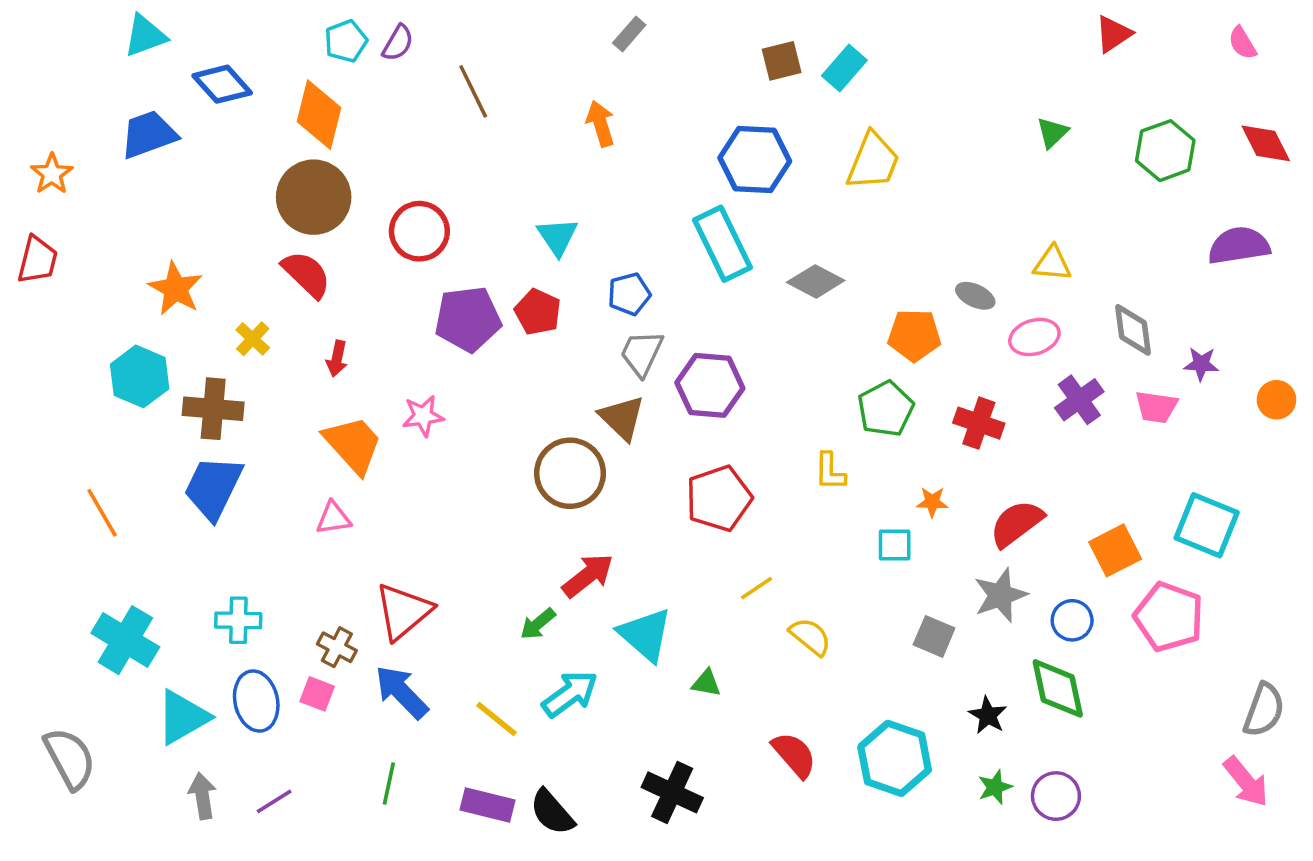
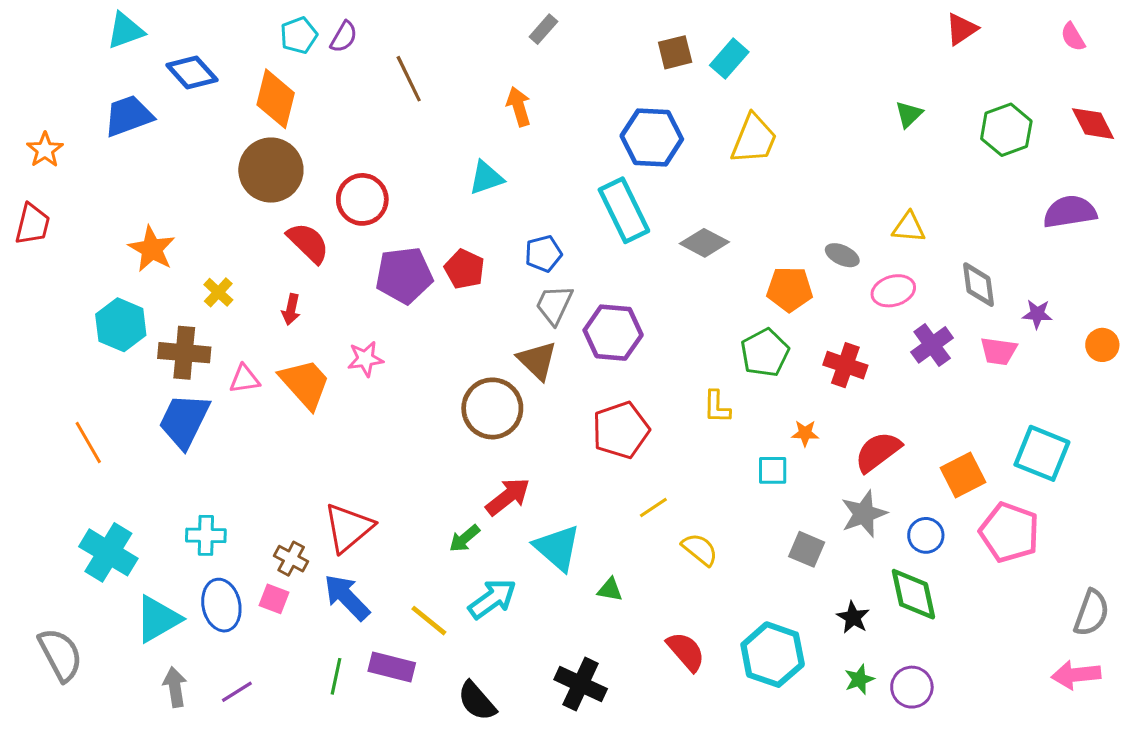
cyan triangle: (557, 237) -> (486, 178), moved, turned 45
red semicircle: (306, 274) -> (308, 243), moved
pink triangle: (333, 518) -> (245, 379), moved
pink arrow: (1246, 782) -> (1076, 675), turned 123
purple rectangle: (488, 805) -> (392, 667), moved

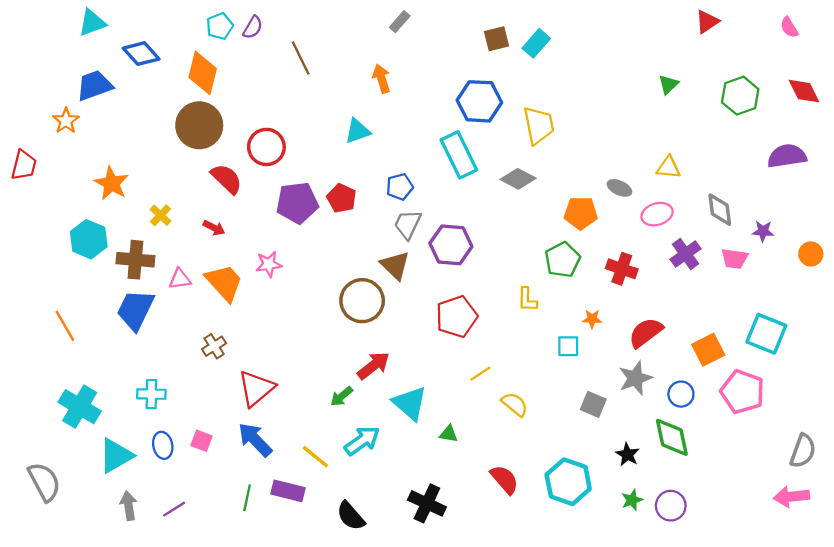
yellow trapezoid: (754, 139) -> (539, 125), moved, turned -33
orange star: (45, 150) -> (66, 121), moved
red arrow: (291, 309) -> (214, 228), turned -75
brown cross: (291, 559) -> (214, 346), moved, turned 30
blue ellipse: (221, 605) -> (163, 445), size x0.7

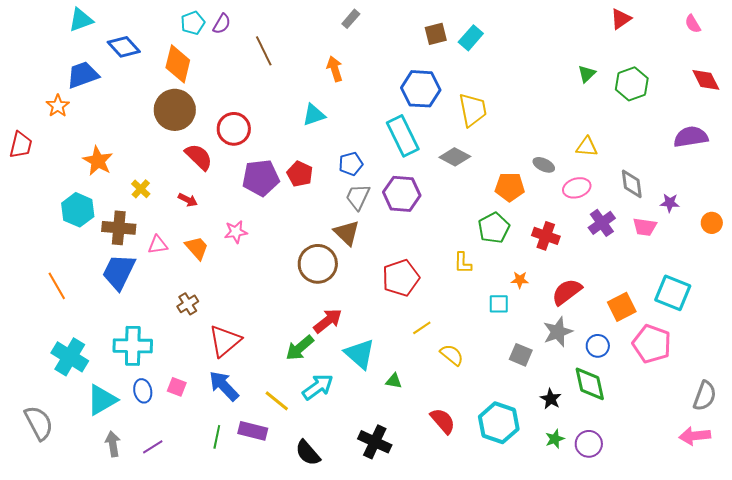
green hexagon: (740, 96) -> (632, 84), moved
purple hexagon: (451, 245) -> (402, 194), moved
orange trapezoid: (224, 282) -> (197, 248), size x0.7
cyan cross: (151, 394) -> (133, 346), size x1.5
green arrow: (342, 396) -> (300, 348), size x1.4

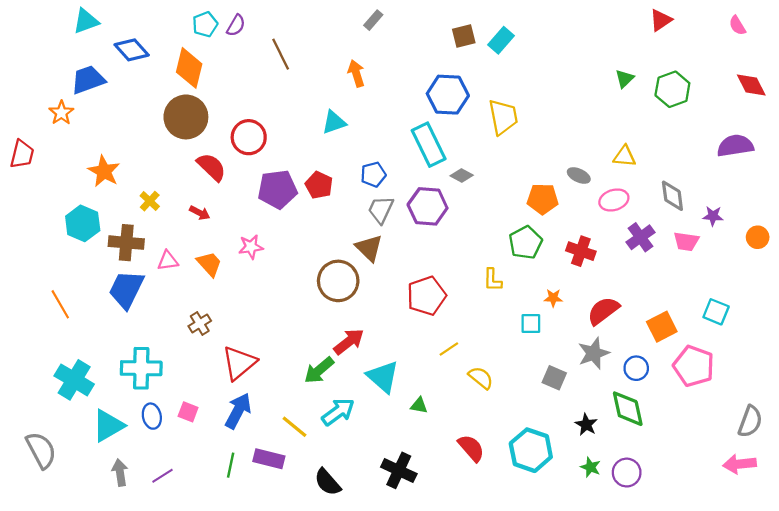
gray diamond: (455, 157) -> (462, 176), moved, size x0.7
cyan square: (673, 293) -> (716, 312), size x0.7
blue arrow: (224, 386) -> (238, 411), turned 72
green star: (555, 439) -> (590, 467), turned -30

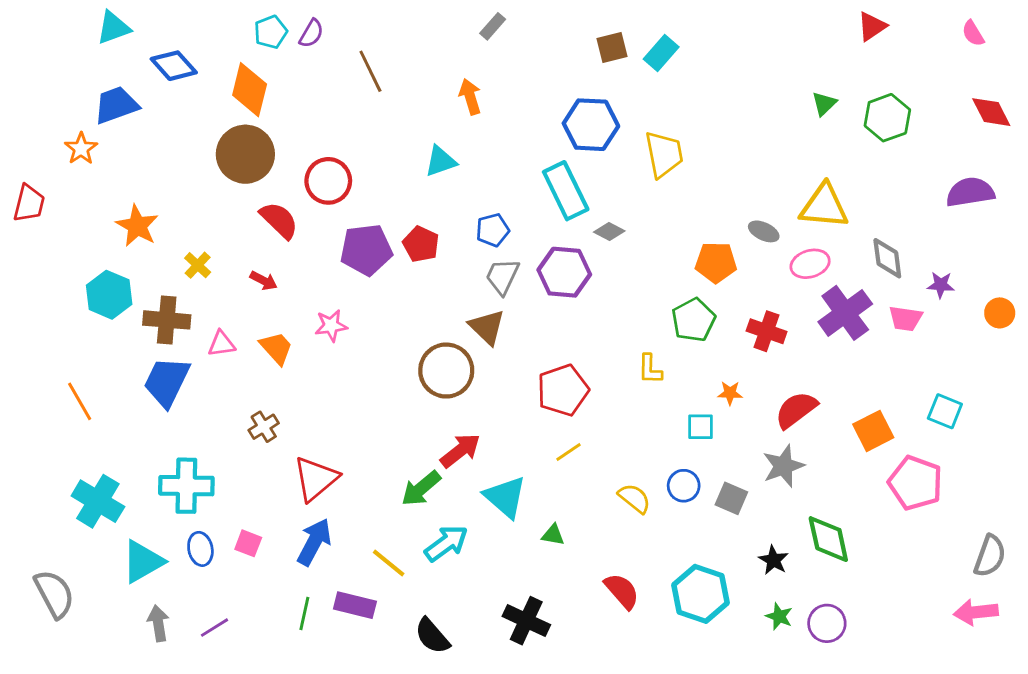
yellow triangle: (625, 156) -> (824, 206), size x1.6
purple cross: (641, 237) -> (845, 313), size x1.4
yellow line: (449, 349) -> (568, 452), moved
blue circle: (636, 368) -> (684, 486), moved

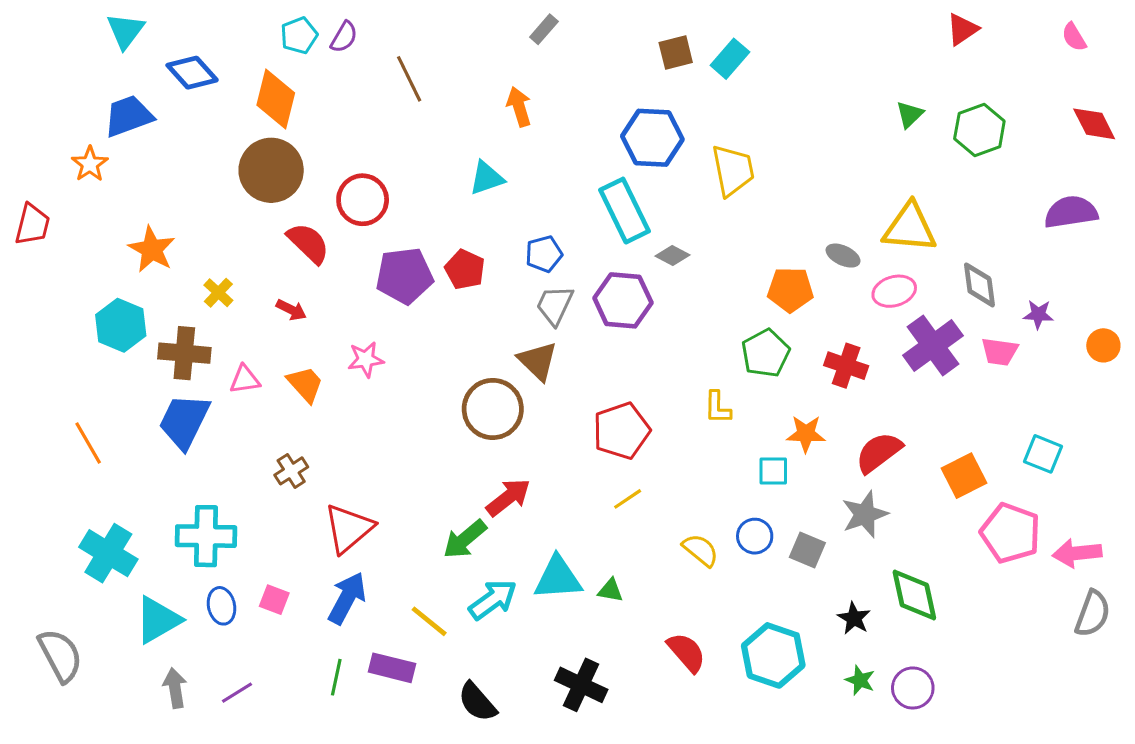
cyan triangle: (113, 28) -> (125, 31), turned -33
orange star: (730, 393) -> (806, 434), size x1.4
cyan triangle: (505, 497) -> (558, 578), moved, turned -45
pink arrow: (976, 612) -> (1077, 553), moved

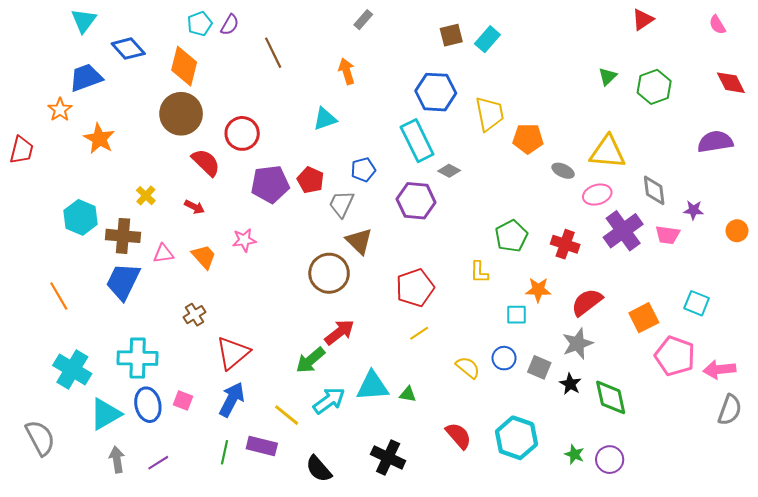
orange star: (152, 249) -> (99, 139), moved
orange pentagon: (790, 290) -> (528, 139), moved
gray trapezoid: (555, 305) -> (341, 204), moved
blue ellipse: (221, 606) -> (148, 405), size x1.4
black star: (854, 618) -> (570, 384), moved

